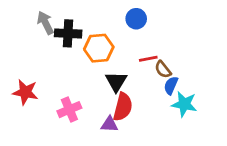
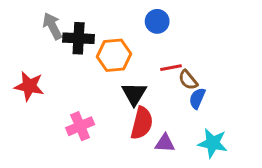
red star: (25, 92) -> (29, 86), moved
cyan star: (184, 104) -> (213, 143), moved
purple triangle: (109, 124) -> (165, 143), moved

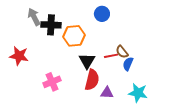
red line: (171, 68) -> (111, 56), moved

